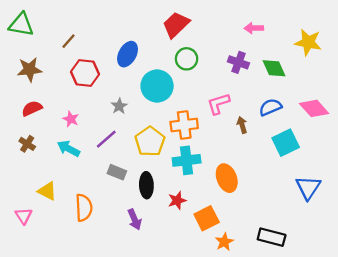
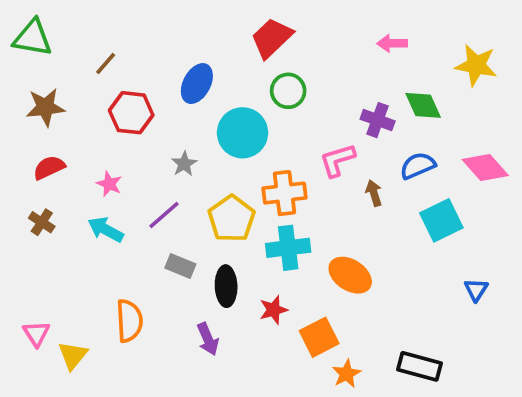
purple cross: (238, 62) -> (378, 120), moved
orange ellipse: (227, 178) -> (350, 275), turned -36
blue triangle: (308, 188) -> (476, 290), size x0.6
yellow triangle: (47, 191) -> (73, 355), moved, turned 42

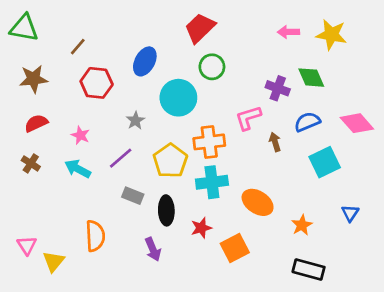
yellow star: (476, 65) -> (331, 35), moved
orange star: (347, 374) -> (302, 225), moved

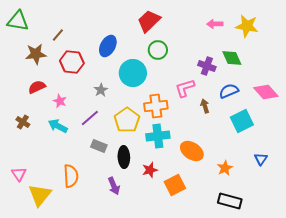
brown star: (33, 79) -> (36, 54), moved
red semicircle: (36, 123) -> (37, 87), moved
pink triangle: (27, 245) -> (19, 174), moved
yellow triangle: (54, 261) -> (40, 195), size x1.4

